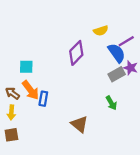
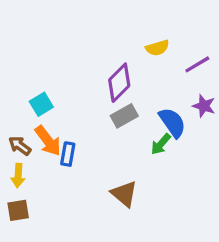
blue semicircle: (117, 53) -> (172, 123), moved
cyan square: (26, 67) -> (41, 104), turned -32
gray rectangle: (117, 74) -> (124, 116), moved
green arrow: (111, 103) -> (161, 144), moved, turned 72

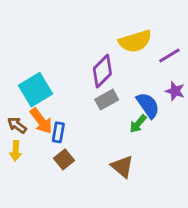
yellow semicircle: (157, 48) -> (135, 41), size x1.6
cyan square: (41, 104) -> (35, 90), size x1.6
brown triangle: (124, 194) -> (122, 167), moved
brown square: (18, 210) -> (64, 159), moved, turned -30

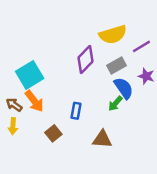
gray rectangle: (107, 100) -> (116, 65), moved
blue rectangle: (58, 132) -> (76, 111), moved
brown triangle: (122, 167) -> (102, 139), turned -36

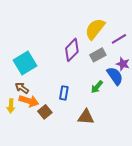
yellow semicircle: (113, 35) -> (95, 29), turned 145
blue semicircle: (124, 88) -> (115, 76), moved
orange arrow: (34, 101) -> (29, 101), moved, turned -36
brown arrow: (14, 105) -> (22, 88), moved

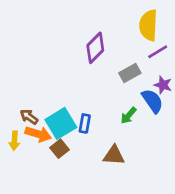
yellow semicircle: (95, 29) -> (148, 25), moved, turned -35
purple diamond: (72, 50) -> (95, 48), moved
cyan square: (25, 63) -> (61, 123), moved

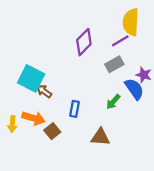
purple line: (158, 52) -> (120, 41), moved
brown arrow: (29, 117) -> (44, 91), moved
cyan square: (61, 123) -> (31, 78), moved, turned -32

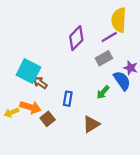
yellow arrow: (12, 124) -> (11, 112), turned 64
brown triangle: (100, 137) -> (91, 124), turned -36

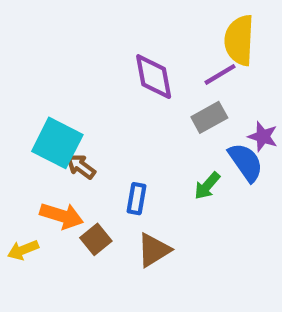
purple diamond: (76, 38) -> (154, 77), turned -55
yellow arrow: (11, 112) -> (23, 250), moved
brown triangle: (91, 124) -> (154, 250), moved

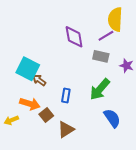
gray rectangle: (209, 117) -> (101, 56), turned 42
blue semicircle: (246, 162) -> (112, 118), moved
green arrow: (207, 186) -> (100, 89), size x1.6
brown triangle: (154, 250) -> (66, 129), moved

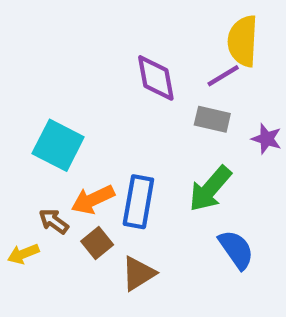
brown arrow: (39, 80) -> (54, 221), moved
blue rectangle: (66, 95) -> (138, 202), size x1.6
orange arrow: (30, 104) -> (93, 200), moved, turned 138

